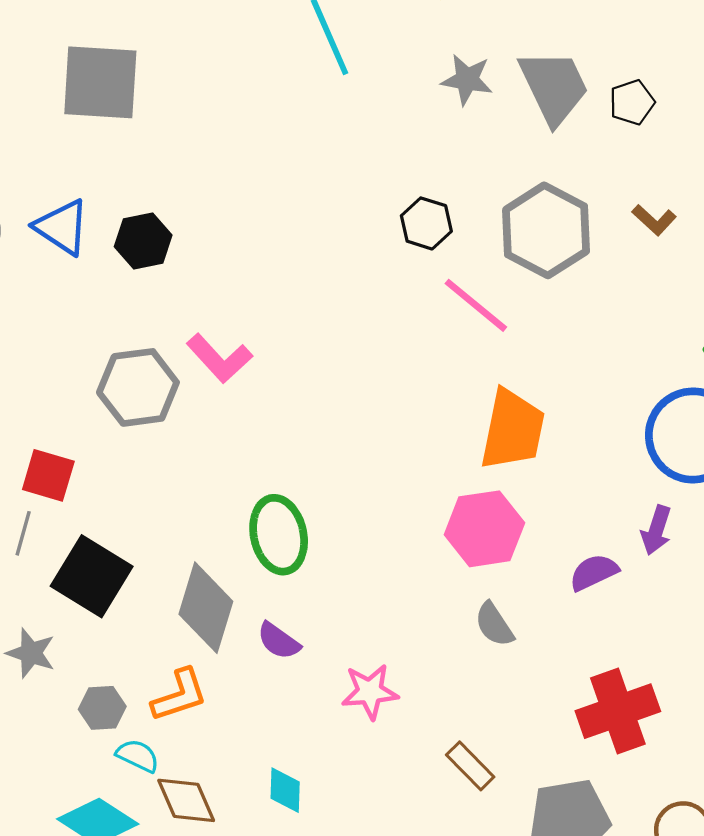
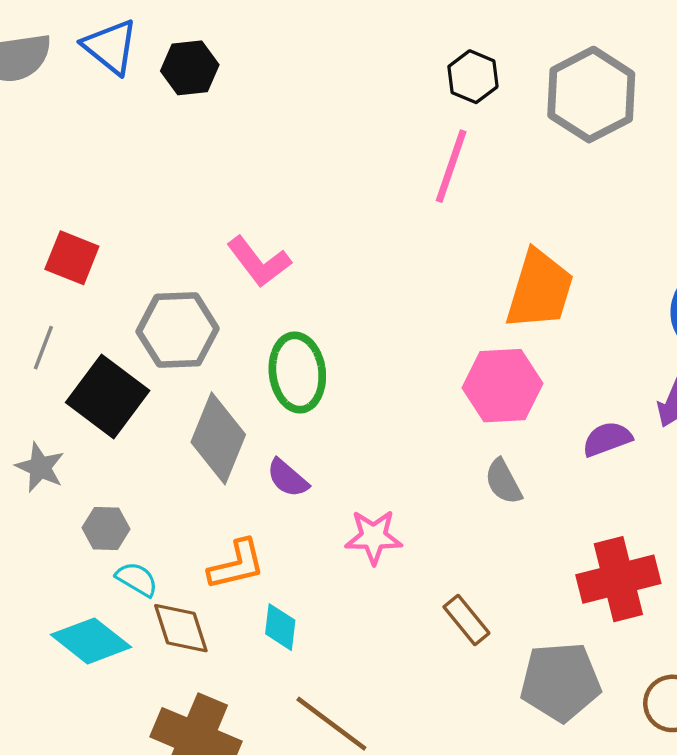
pink line: (476, 305) -> (451, 166), moved, turned 64
pink L-shape: (219, 358) -> (259, 262), moved
gray hexagon: (138, 387) -> (178, 330), moved
red square: (48, 475) -> (72, 258), moved
orange L-shape: (179, 695) -> (237, 565), moved

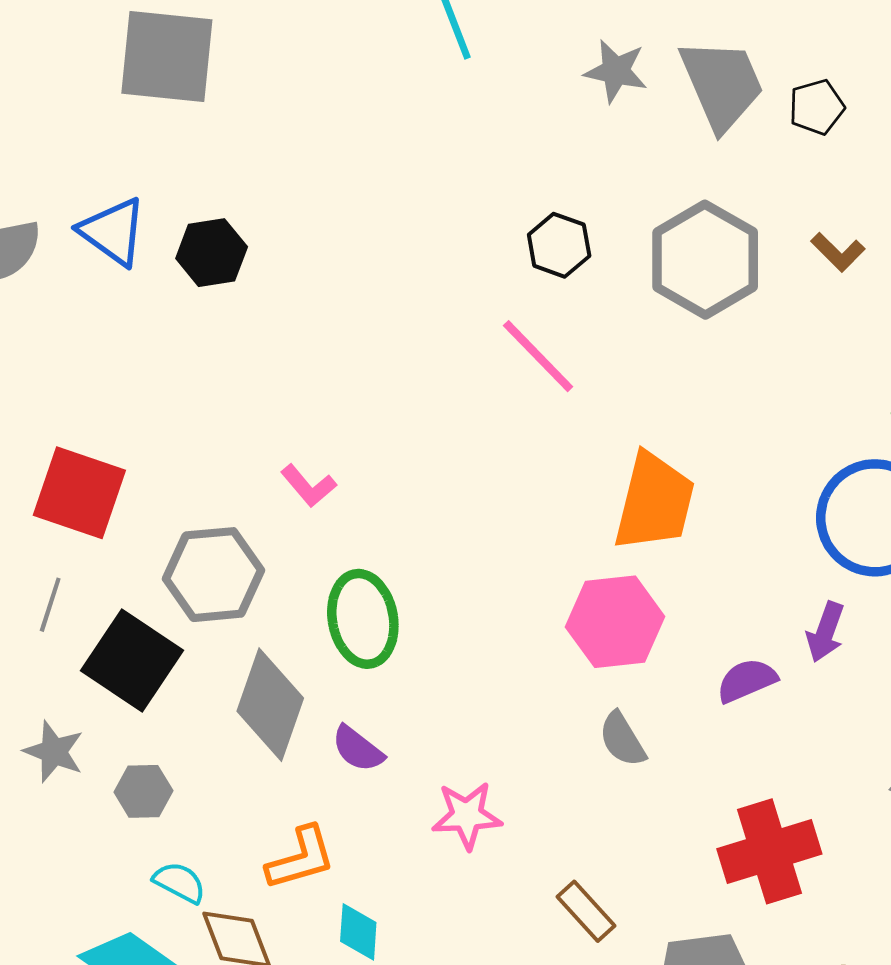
pink line: (451, 166) -> (538, 356), turned -60
red square: (72, 258) -> (79, 493), size x1.4
pink L-shape: (259, 262) -> (308, 486), size x0.7
gray hexagon: (106, 528) -> (143, 791), moved

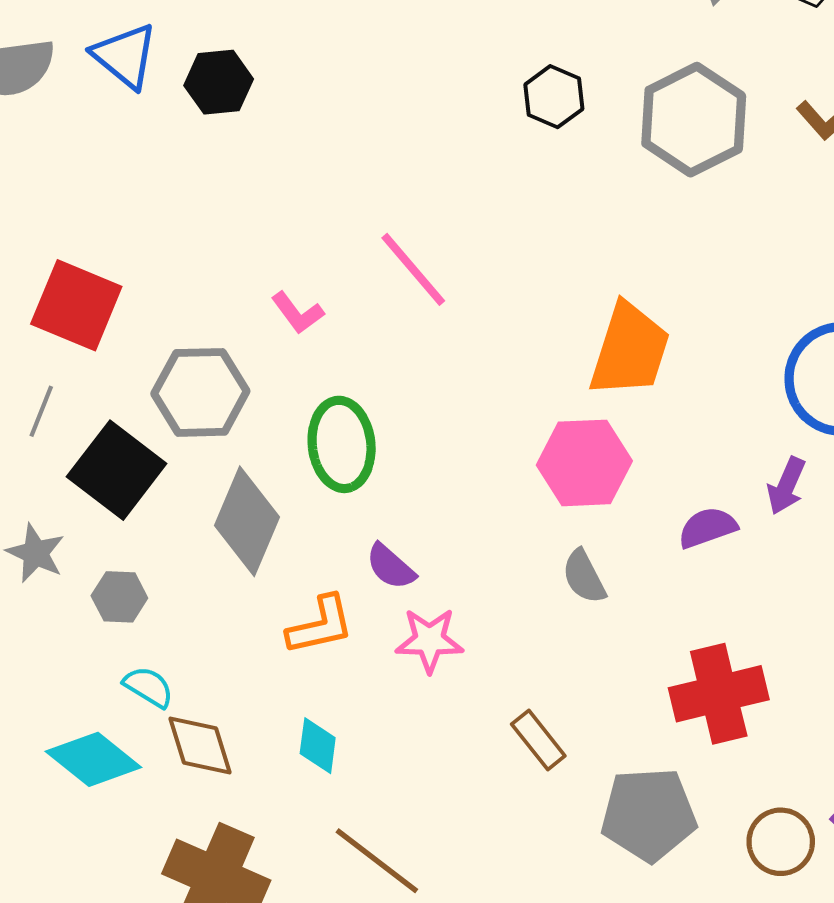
pink line: (538, 356) -> (413, 269), moved
purple semicircle: (358, 749) -> (391, 567), moved
orange L-shape: (301, 858) -> (320, 625), moved

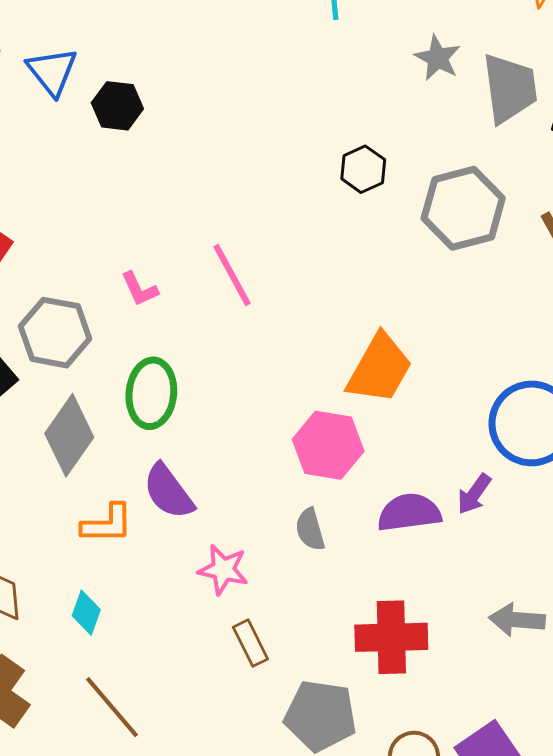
purple semicircle: (708, 528) -> (409, 513), size x1.4
purple semicircle: (391, 567) -> (168, 491), size x1.5
pink star: (429, 640) -> (223, 570), moved

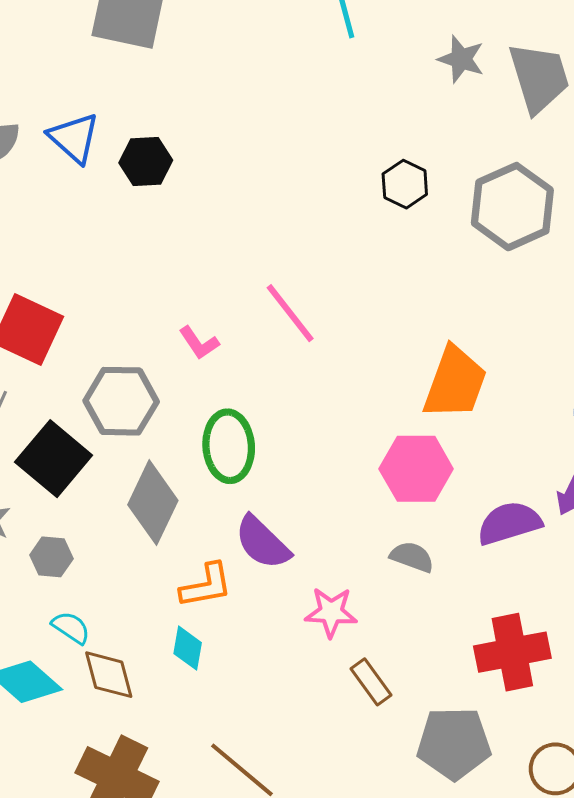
gray semicircle: (310, 529) -> (412, 557), turned 135
cyan diamond: (86, 613) -> (188, 648), moved

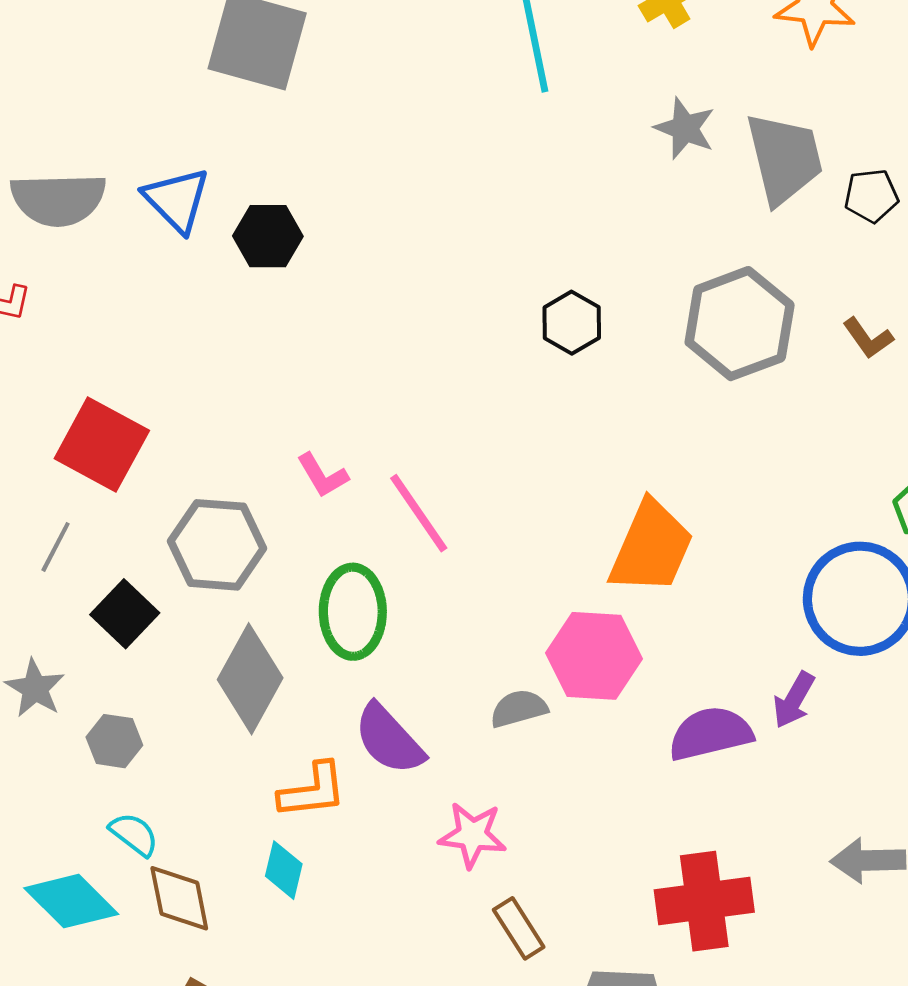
black hexagon: (405, 184) -> (572, 323), moved
pink line: (290, 313) -> (419, 513), moved
black square: (54, 459) -> (125, 614), size x0.7
gray semicircle: (412, 557) -> (519, 709), moved, turned -39

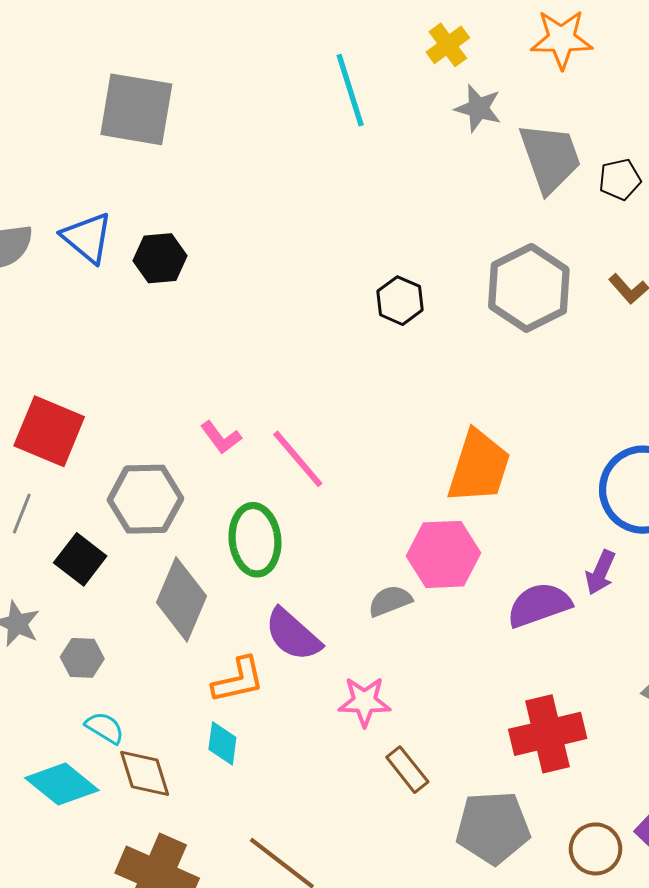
gray star: (685, 128) -> (478, 108), moved

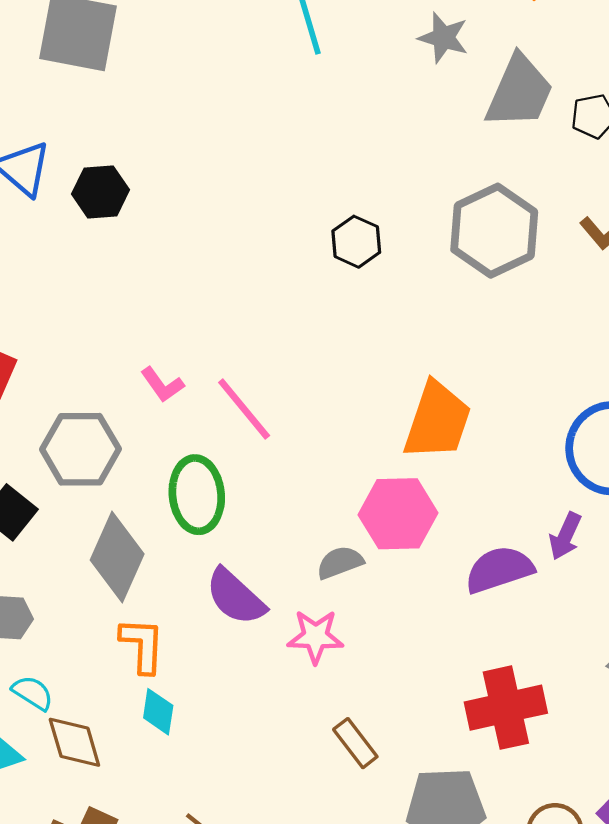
gray trapezoid: (550, 158) -> (519, 92), turned 42
orange L-shape: (238, 680) -> (142, 645), moved, turned -76
pink star: (364, 702) -> (315, 637), moved

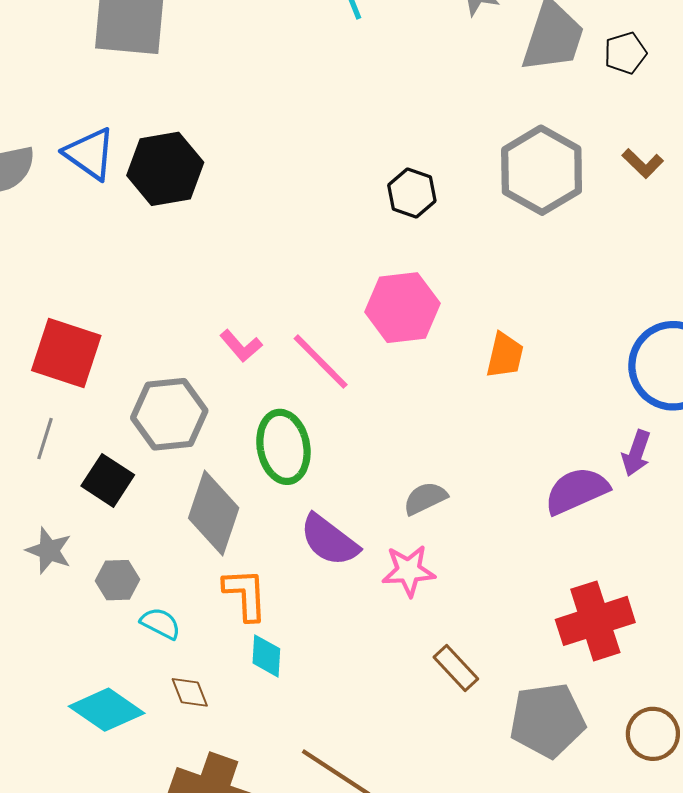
black hexagon: (100, 192) -> (165, 169), size x1.4
orange trapezoid: (437, 421) -> (505, 355), size x0.6
pink hexagon: (398, 514) -> (402, 308), moved
cyan semicircle: (33, 693) -> (161, 623), moved
brown diamond: (74, 742) -> (190, 692), size x0.7

